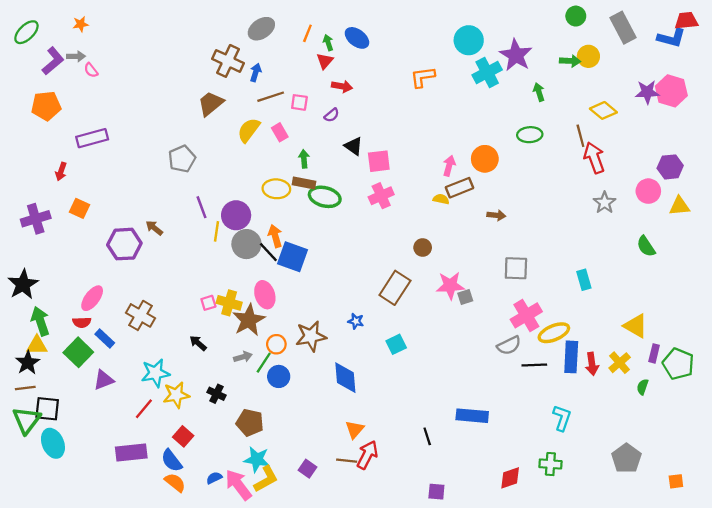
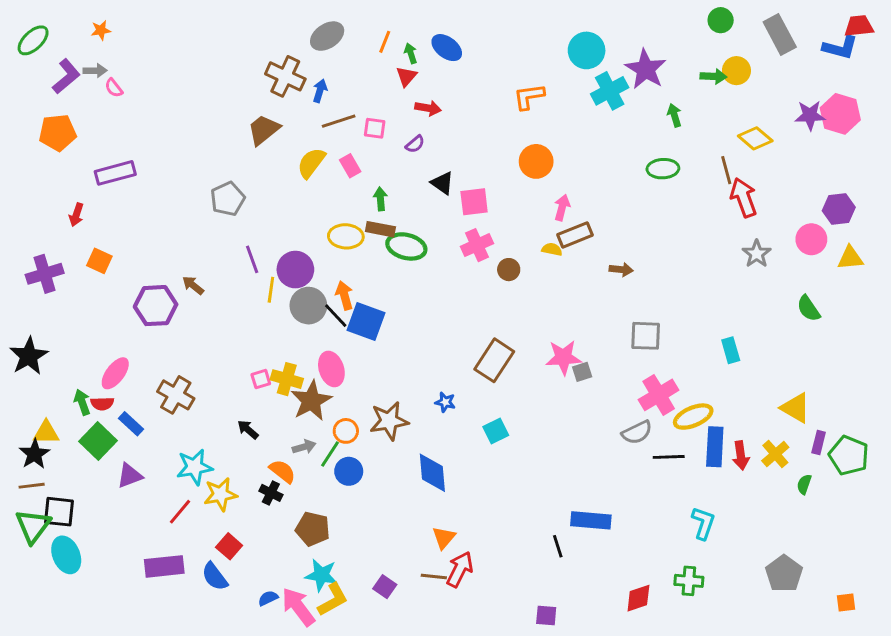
orange circle: (485, 159) -> (536, 161), moved
brown circle: (423, 248) -> (509, 270), moved
green arrow: (40, 321) -> (82, 402), moved, size x0.7
black line: (427, 436) -> (558, 546), moved
orange semicircle: (175, 482) -> (282, 471), moved

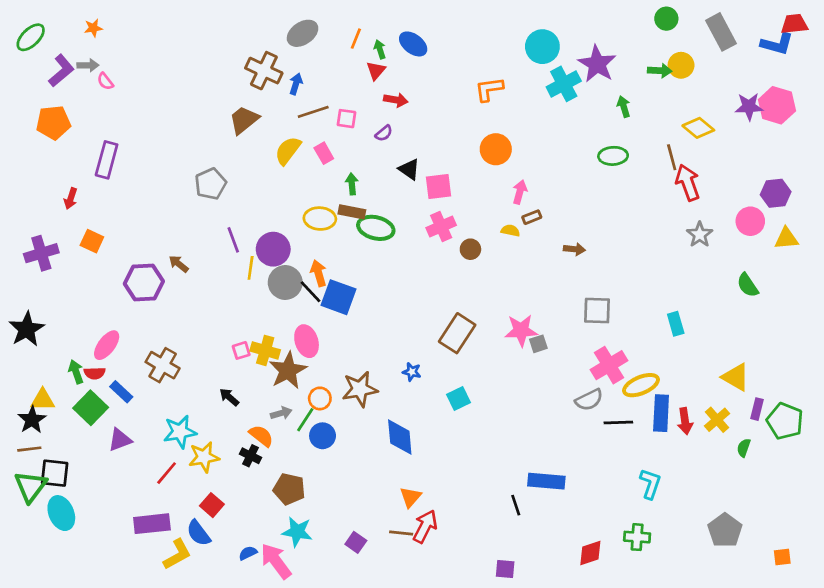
purple rectangle: (115, 173) -> (107, 160), turned -60
brown rectangle: (575, 235) -> (532, 217), size x0.6
yellow L-shape: (333, 600) -> (177, 554), moved

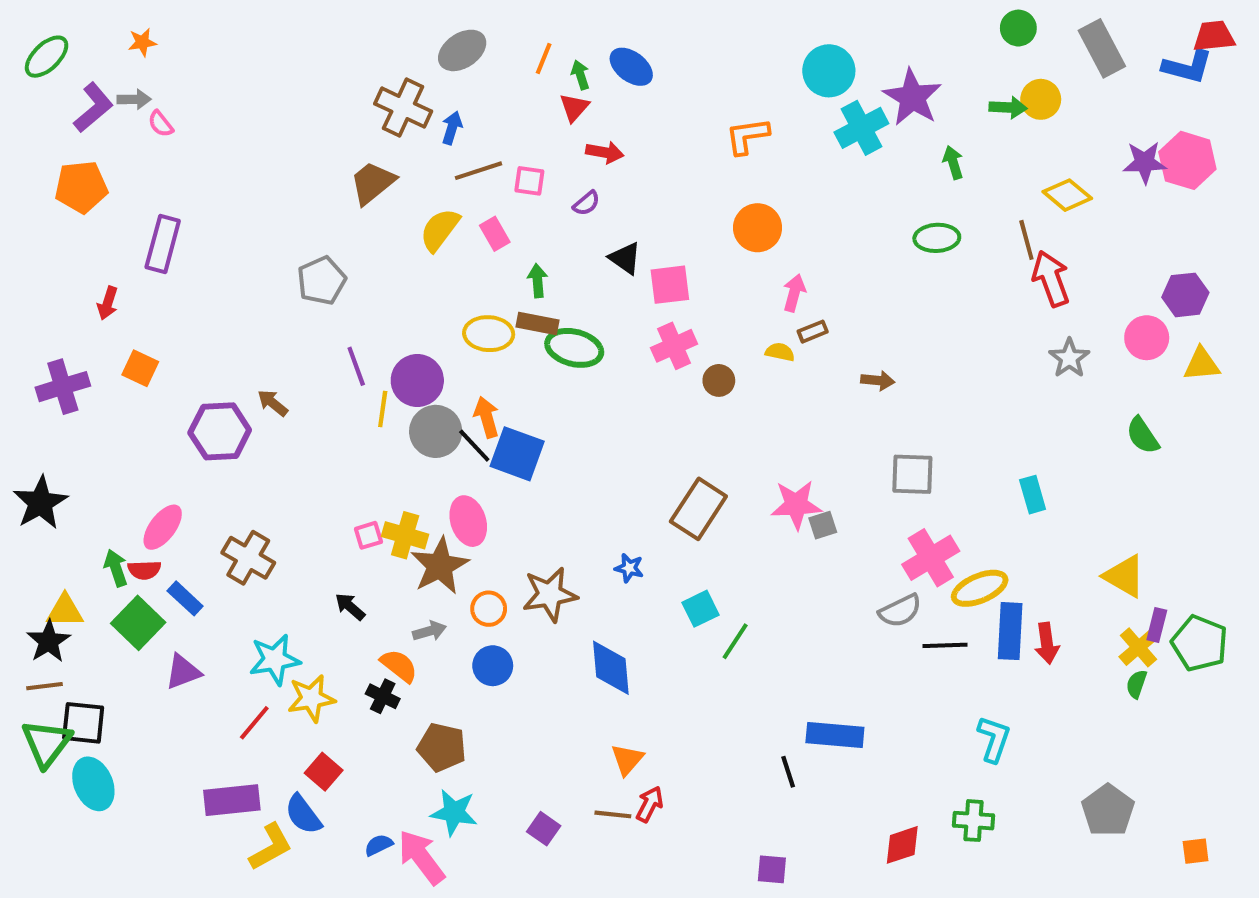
green line: (305, 420) -> (735, 641), moved
yellow cross: (717, 420) -> (1139, 647), moved
red arrow: (425, 526) -> (650, 804), size x0.7

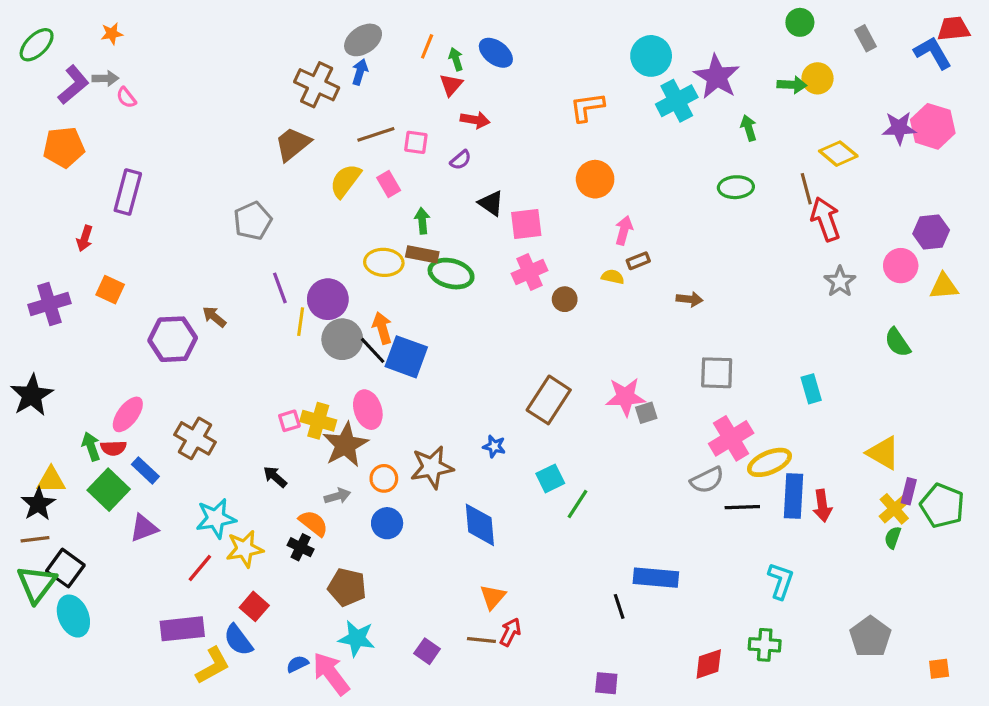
gray rectangle: (1102, 48) -> (866, 38), size x0.6
blue L-shape: (1187, 67) -> (933, 53), turned -135
blue arrow: (452, 128) -> (360, 72), moved
black square: (83, 723) -> (65, 568), turned 30

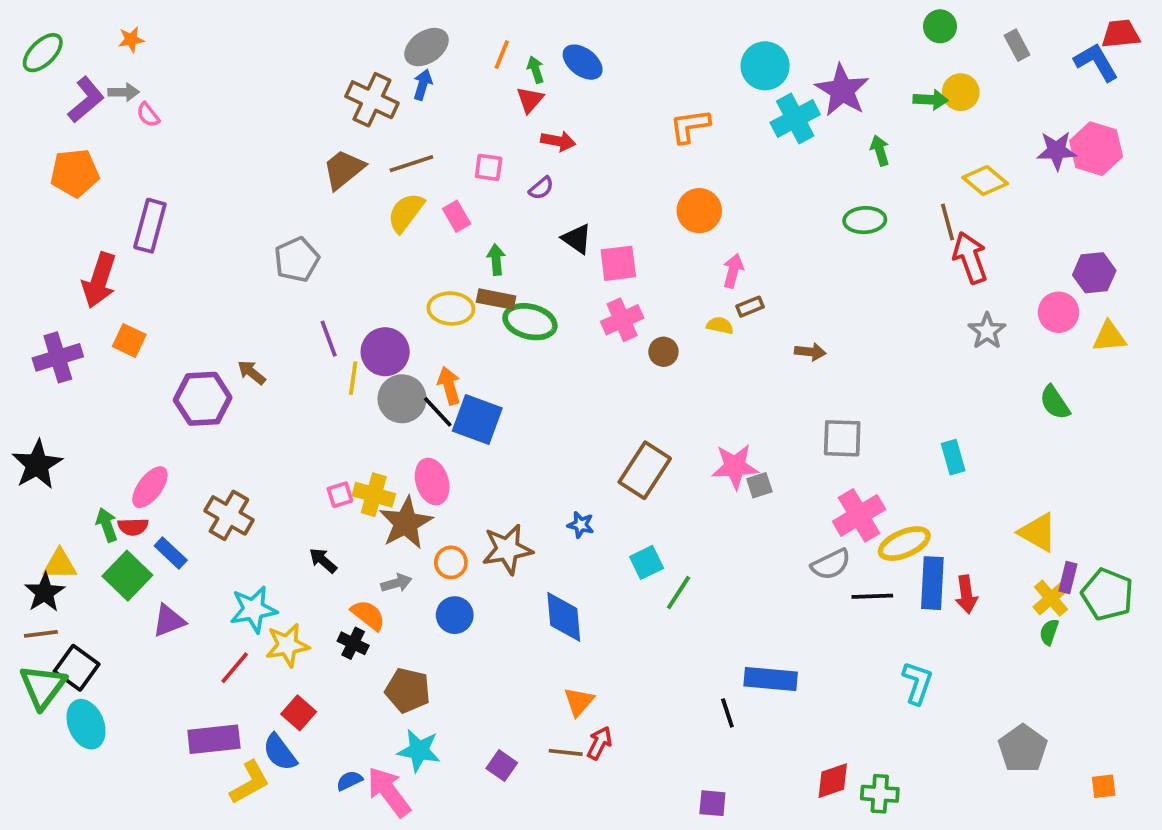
brown line: (376, 134) -> (411, 164), moved
red arrow: (85, 238) -> (99, 280), size x1.8
green cross: (765, 645) -> (880, 794), moved

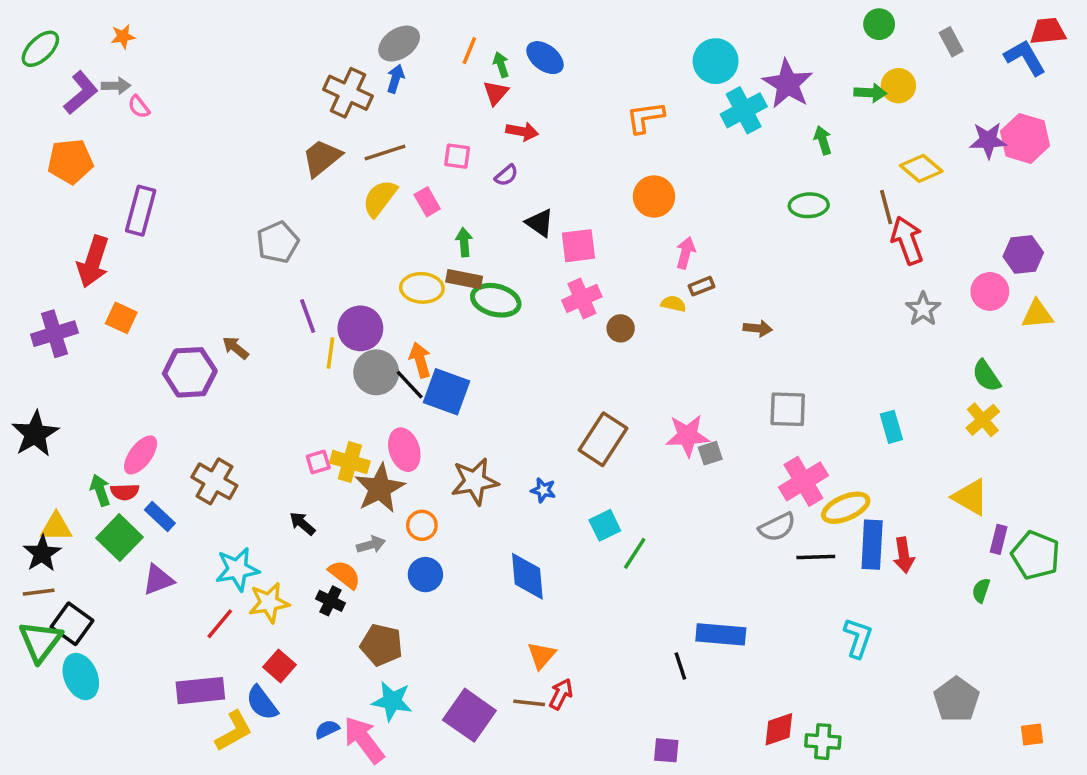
brown star: (507, 549) -> (475, 481), moved
yellow cross: (1051, 598) -> (983, 420), moved
purple square: (502, 766) -> (469, 715), size x1.8

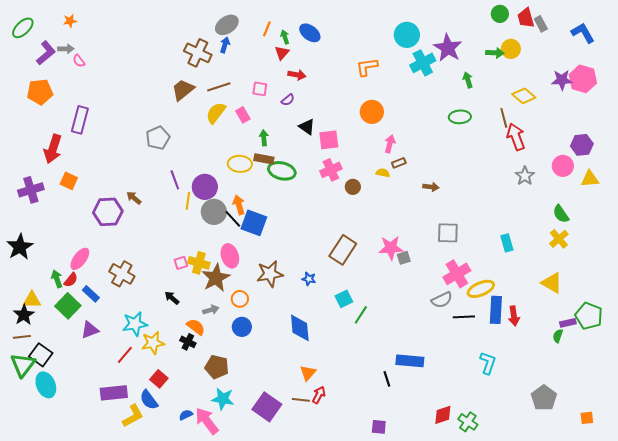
red trapezoid: (1048, 31) -> (526, 18), moved, turned -100
red semicircle: (125, 492) -> (71, 280), turned -49
purple rectangle: (999, 539) -> (568, 323), moved, turned 63
green cross: (823, 742) -> (468, 422), turned 30

